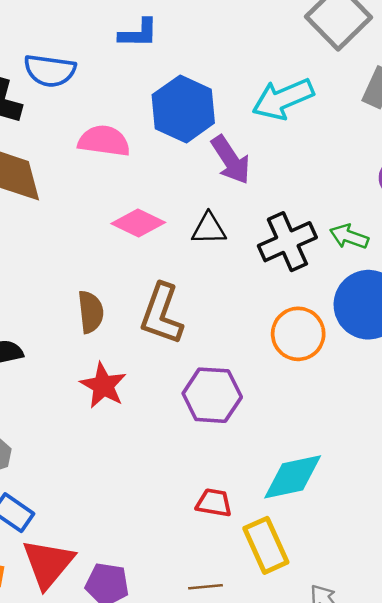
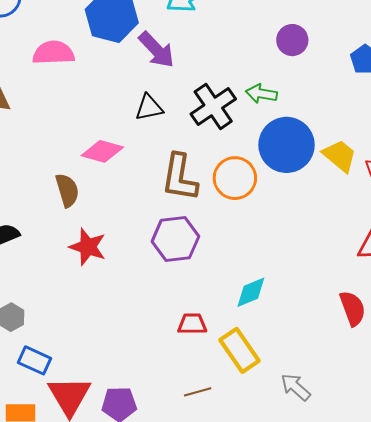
pink diamond: (138, 223) -> (102, 151), moved
brown L-shape: (162, 314) -> (180, 177), moved
cyan diamond: (293, 477) -> (251, 292), size x0.7

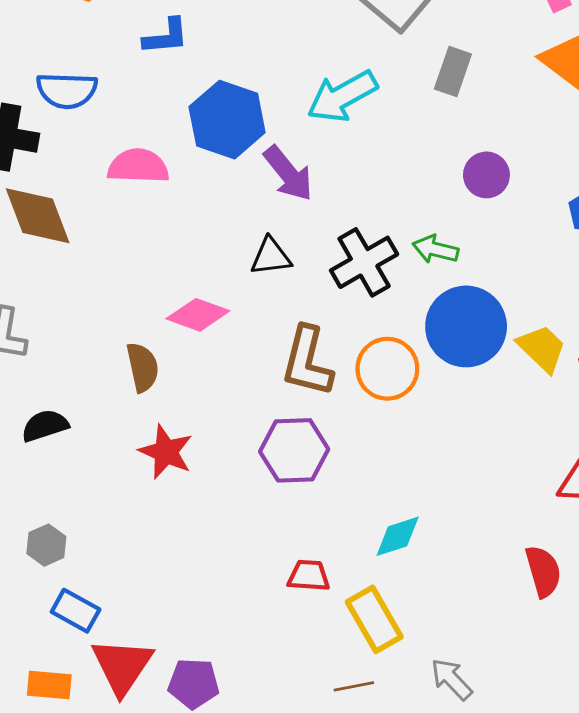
brown line: (198, 392) -> (354, 686), moved

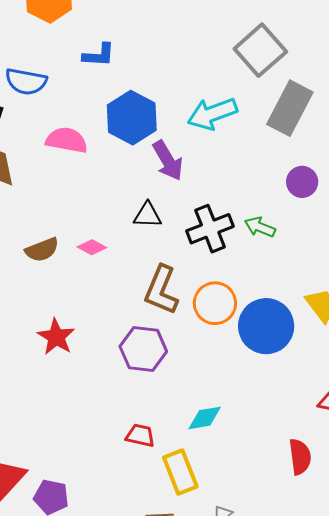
gray rectangle: (453, 71) -> (290, 108), size x1.6
pink diamond: (198, 315) -> (92, 247), size x0.7
blue circle: (466, 326) -> (266, 326), moved
brown semicircle: (143, 367) -> (42, 250), moved, turned 72

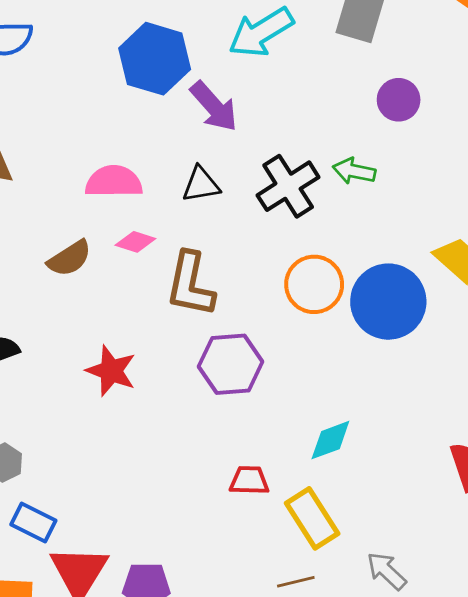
pink semicircle: (67, 140) -> (114, 182), moved
brown L-shape: (161, 290) -> (190, 284), moved

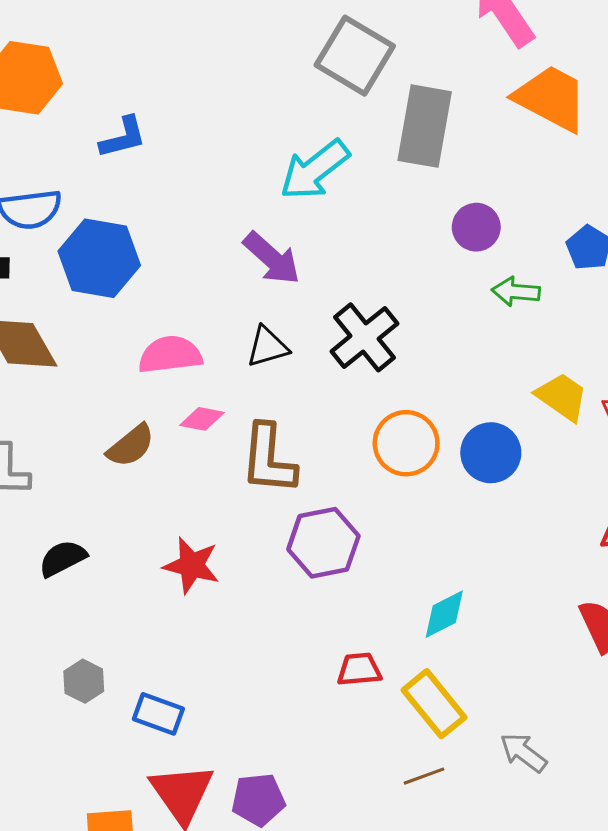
blue hexagon: (155, 59) -> (99, 258), moved
green arrow: (354, 171) -> (516, 292), moved
blue circle: (388, 302) -> (491, 453), size x0.7
blue rectangle: (33, 522) -> (158, 714), moved

